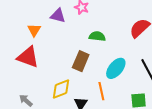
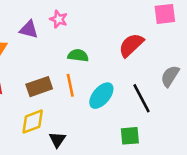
brown rectangle: (81, 61) -> (39, 87), moved, turned 48
orange line: (101, 91) -> (70, 85), moved

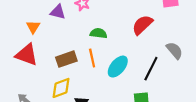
gray semicircle: (170, 76) -> (175, 50), turned 108
black line: (142, 98) -> (151, 69), turned 55

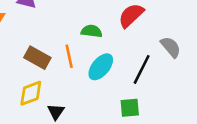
green semicircle: (98, 33) -> (92, 31), moved
brown rectangle: (66, 59) -> (37, 58), turned 48

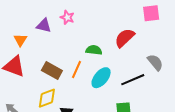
orange line: (69, 56) -> (77, 70), turned 36
black line: (142, 69) -> (133, 80), turned 40

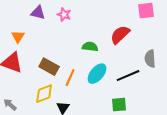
purple triangle: (44, 26) -> (38, 13), moved
gray semicircle: (155, 62) -> (150, 59), turned -144
orange line: (77, 70) -> (70, 78), moved

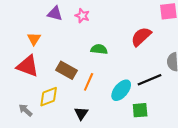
green semicircle: (90, 47) -> (99, 49), moved
cyan ellipse: (97, 74) -> (121, 90), moved
yellow diamond: (44, 94) -> (49, 97), moved

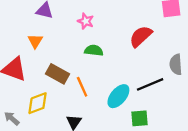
pink star: (82, 16) -> (86, 21), moved
orange triangle: (34, 39) -> (35, 41), moved
orange line: (89, 82) -> (82, 87), turned -48

